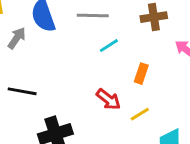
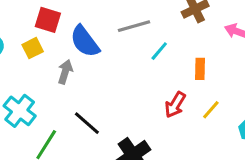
black line: (22, 91) -> (87, 123), turned 48
red arrow: (108, 99) -> (175, 105), turned 100

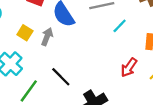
yellow square: (33, 48) -> (25, 33), moved, turned -35

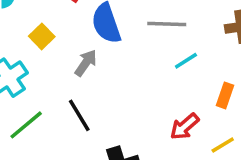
gray arrow: (47, 37) -> (86, 63), moved

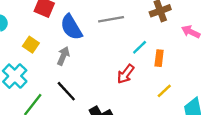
cyan line: (186, 61) -> (140, 47), moved
red arrow: (185, 127) -> (126, 74), moved

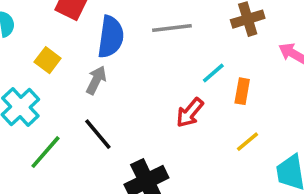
blue semicircle: (71, 27) -> (111, 37), turned -144

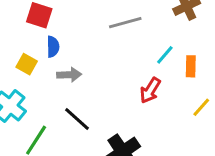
blue semicircle: (111, 37) -> (53, 47), moved, size x0.6
gray arrow: (96, 80) -> (69, 75), turned 70

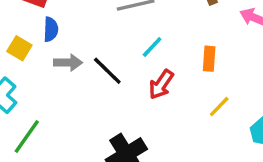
cyan line: (165, 55) -> (152, 47), moved
black line: (77, 119) -> (107, 71), moved

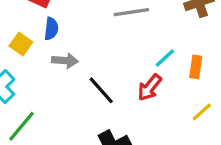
cyan line: (152, 47) -> (165, 58), moved
black line: (107, 71) -> (101, 90), moved

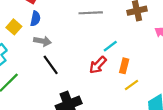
orange rectangle: (196, 67) -> (124, 66), moved
black line: (101, 90) -> (51, 65), moved

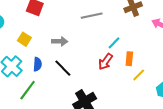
blue semicircle: (35, 19) -> (37, 64), moved
gray arrow: (42, 41) -> (60, 41), moved

